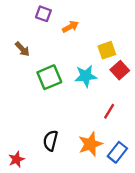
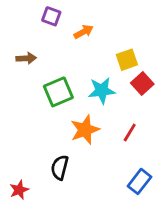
brown arrow: (22, 49) -> (26, 58), turned -49
orange star: (90, 144) -> (85, 130), moved

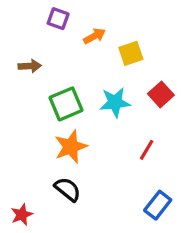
yellow square: (127, 60) -> (131, 53), moved
orange star: (85, 130) -> (71, 147), moved
black semicircle: (60, 167) -> (68, 189), turned 115

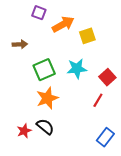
orange arrow: (94, 36) -> (63, 24), size x1.5
red square: (161, 94) -> (107, 77), moved
red star: (22, 215) -> (24, 131), moved

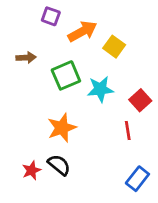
yellow square: (87, 36) -> (114, 47), turned -35
green square: (44, 70) -> (66, 75), moved
red line: (98, 100) -> (128, 130), turned -40

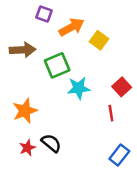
brown arrow: (26, 58) -> (23, 50), size x1.5
cyan star: (100, 89) -> (79, 88), moved
orange star: (62, 128) -> (25, 111), moved

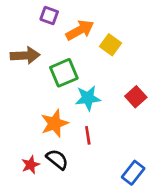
orange star: (25, 111) -> (55, 123), moved
red line: (111, 113) -> (88, 135), moved

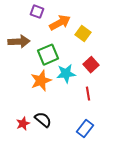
red square: (136, 97) -> (91, 65), moved
orange star: (55, 123) -> (41, 81), moved
red line: (88, 135) -> (88, 94), moved
blue rectangle: (133, 173) -> (85, 129), moved

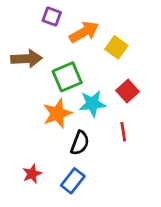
black semicircle: (43, 120) -> (80, 143), moved, turned 72
blue rectangle: (85, 129) -> (73, 181), moved

